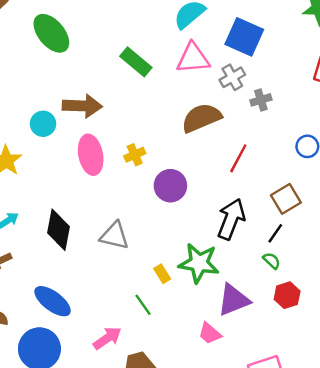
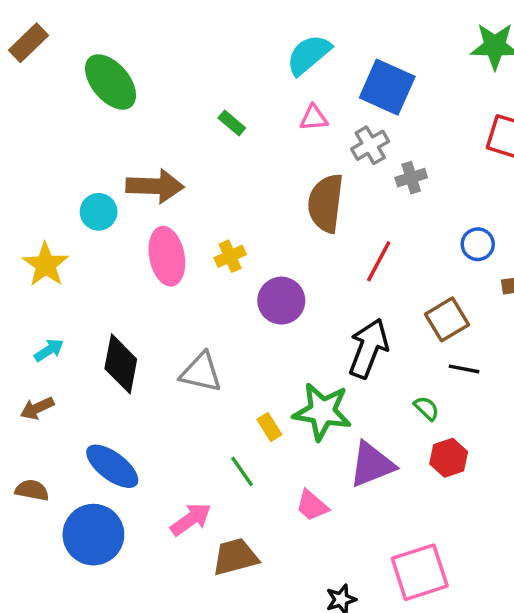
pink triangle: (193, 58) -> (314, 118), size x0.6
green rectangle: (136, 62) -> (232, 123), size x0.6
brown semicircle: (201, 118) -> (326, 203), turned -60
black line: (275, 233) -> (464, 369), moved, turned 66
pink trapezoid: (210, 333) -> (312, 506), moved

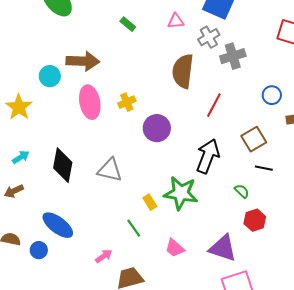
gray cross: (411, 178) -> (233, 56), size x1.4
purple triangle: (372, 465) -> (223, 248), moved, turned 40
pink arrow: (191, 519) -> (104, 256), size x0.7
blue circle: (93, 535) -> (39, 250), moved, size x0.5

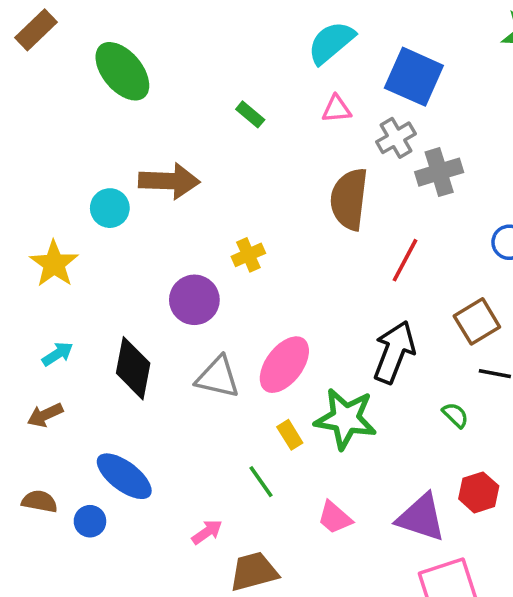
pink ellipse: (90, 102) -> (284, 365), moved, turned 48
purple circle: (157, 128) -> (194, 300), moved
red hexagon: (255, 220) -> (479, 492), moved

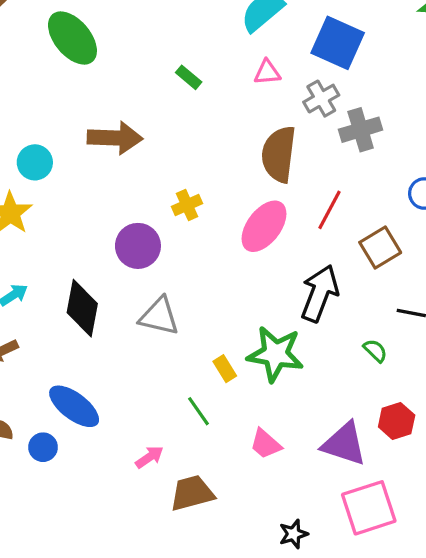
cyan circle: (110, 208) -> (35, 162), moved
brown square: (477, 321) -> (380, 248), moved
pink ellipse: (284, 365) -> (264, 226), moved

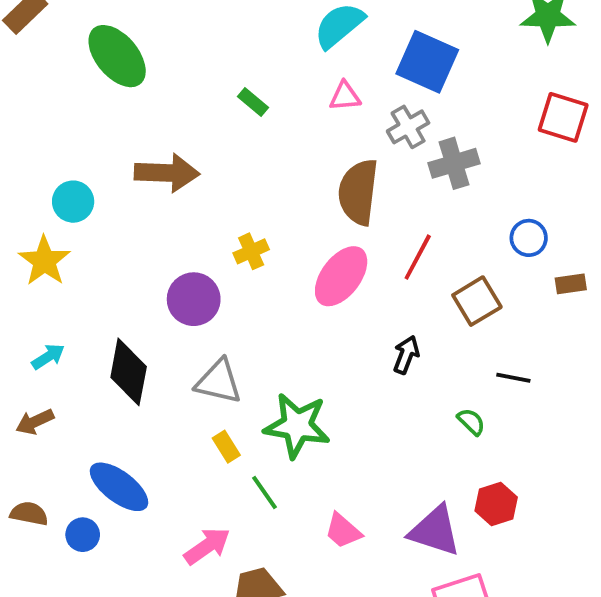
black arrow: (320, 293) -> (406, 355), size x0.6
green star: (275, 354) -> (297, 426), moved
yellow rectangle: (225, 369) -> (226, 447), moved
pink arrow: (149, 457) -> (207, 546), size x1.4

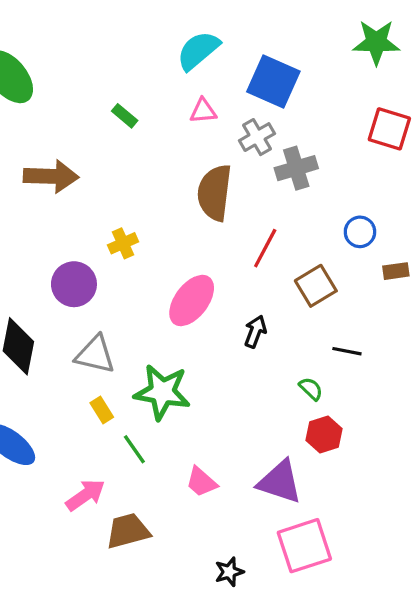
pink ellipse: (341, 276) -> (192, 301), moved
red hexagon: (496, 504) -> (324, 435), moved

